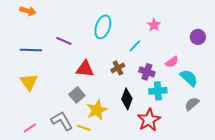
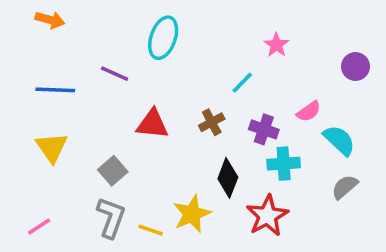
cyan ellipse: (103, 27) -> (163, 38), moved
gray square: (77, 95) -> (113, 171), moved
yellow star: (97, 110) -> (192, 214), moved
gray L-shape: (62, 121) -> (111, 217), turned 50
pink line: (30, 128) -> (39, 226), moved

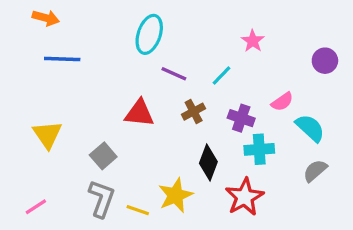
purple line: (115, 74) -> (174, 74), moved
blue line: (55, 90) -> (62, 59), moved

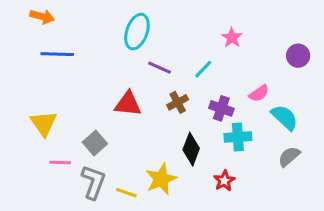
red star: (244, 197) -> (224, 181), size x0.6
pink line: (36, 207) -> (60, 163), moved, turned 35

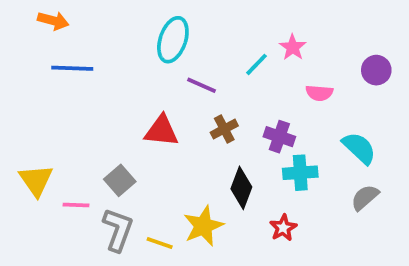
cyan line: (203, 69) -> (257, 64), moved
pink semicircle: (259, 93) -> (319, 93), moved, turned 40
yellow triangle: (44, 123) -> (36, 180), moved

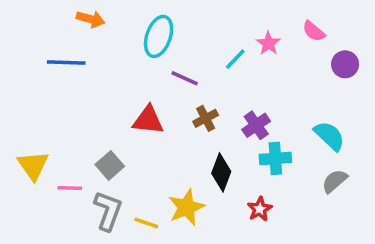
orange arrow: (53, 21) -> (91, 19), moved
pink semicircle: (319, 93) -> (314, 31), moved, turned 35
purple cross: (279, 137) -> (256, 125), turned 36

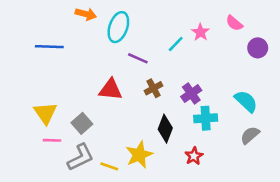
orange arrow: (91, 19) -> (86, 14), moved
yellow triangle: (33, 165) -> (45, 113), moved
gray L-shape: (108, 211) -> (81, 157), turned 44

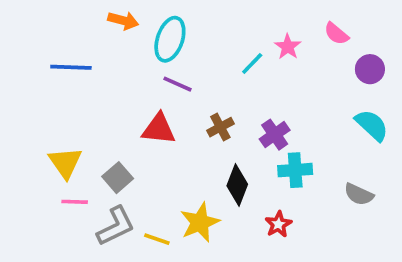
purple line: (138, 58) -> (177, 84), moved
cyan semicircle: (246, 101) -> (372, 125), moved
gray semicircle: (250, 135) -> (359, 194), turned -114

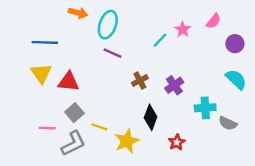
pink semicircle: (336, 34) -> (214, 21), turned -91
red triangle: (159, 129) -> (69, 82), moved
yellow triangle: (65, 163) -> (41, 73), moved
cyan cross: (295, 170) -> (205, 108), moved
yellow line: (157, 239) -> (99, 127), moved

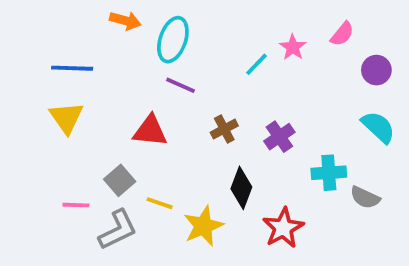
red triangle: (69, 82) -> (150, 131), moved
red star: (177, 142) -> (283, 228), size x1.5

